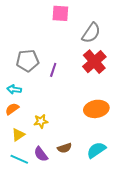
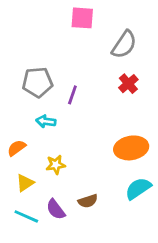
red cross: (94, 62) -> (128, 84), size x0.6
cyan arrow: (14, 89) -> (46, 121), moved
cyan semicircle: (96, 150) -> (138, 188), moved

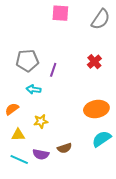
gray semicircle: (124, 44) -> (101, 19), moved
yellow triangle: (25, 183) -> (18, 135), turned 32
purple semicircle: (56, 209) -> (41, 154), turned -42

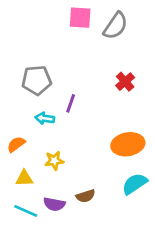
gray semicircle: (101, 19) -> (116, 26), moved
purple line: (53, 70) -> (71, 103), moved

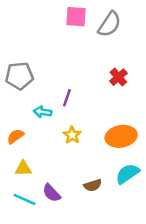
gray pentagon: (37, 80) -> (19, 76), moved
yellow star: (54, 161) -> (72, 135), moved, turned -30
brown semicircle: (86, 196) -> (93, 185), moved
purple semicircle: (54, 204) -> (52, 193), turned 36

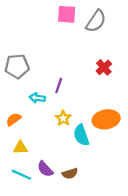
cyan semicircle: (127, 174) -> (81, 135), moved, turned -75
brown semicircle: (93, 185) -> (70, 174), moved

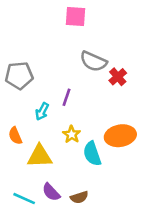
gray semicircle: (96, 21) -> (93, 61), moved, turned 80
cyan arrow: (37, 98) -> (42, 111), turned -70
orange semicircle: (14, 119) -> (15, 136), turned -77
yellow triangle: (20, 148) -> (40, 156), moved, size x1.5

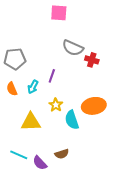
red cross: (118, 77) -> (92, 60), turned -32
orange semicircle: (15, 136) -> (12, 89), moved
purple semicircle: (51, 192) -> (40, 163), moved

